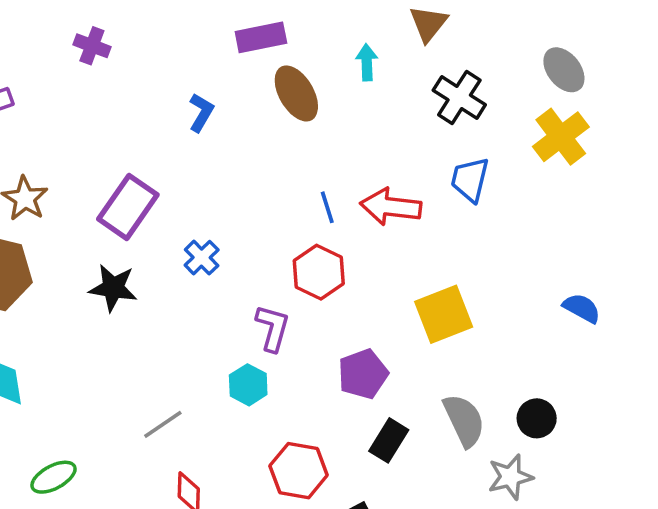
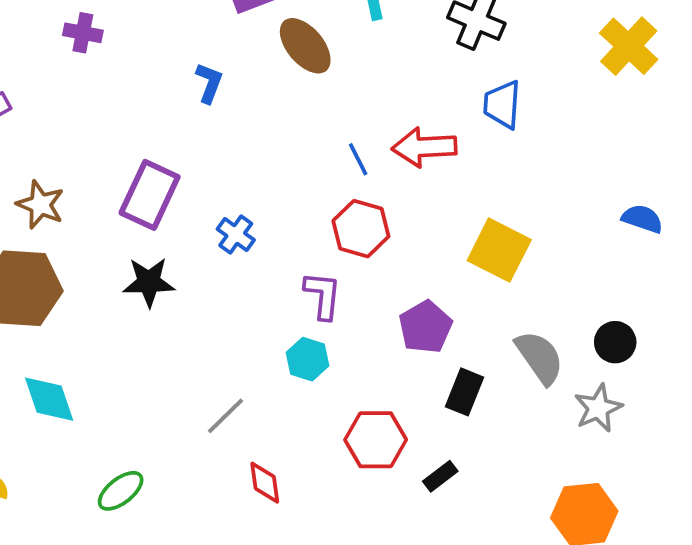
yellow cross: (561, 137) -> (629, 46), moved
yellow square: (444, 314) -> (499, 250), turned -32

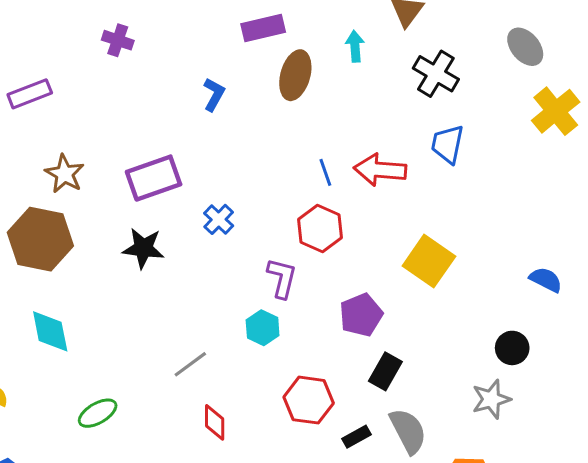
brown ellipse: (305, 46) -> (295, 75), turned 48
purple rectangle: (150, 195) -> (154, 178), turned 38
blue semicircle: (642, 219) -> (546, 280), moved
gray semicircle: (540, 357) -> (408, 431), moved

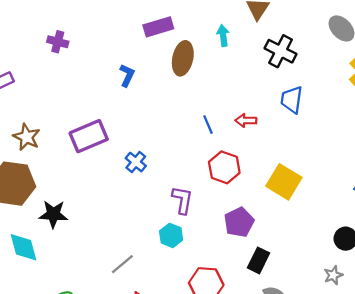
red arrow: (380, 170) -> (246, 120), size x0.6
red hexagon: (320, 228) -> (224, 167), moved
black star: (143, 248) -> (53, 214), moved
gray star: (491, 399) -> (333, 275), size x0.7

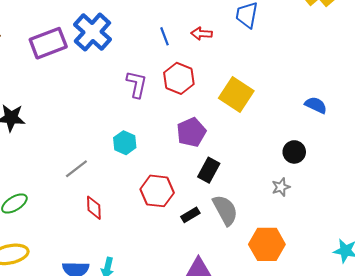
blue cross: (136, 162) -> (92, 32), moved, size x1.8
purple L-shape: (182, 200) -> (137, 84), moved

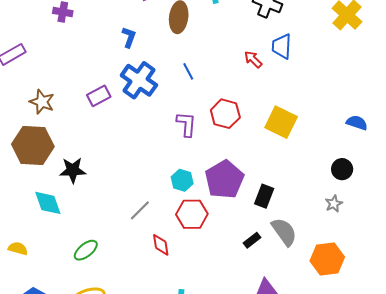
red arrow: (202, 34) -> (253, 59), moved, turned 48
blue line: (165, 36) -> (188, 71), moved
purple rectangle: (48, 43) -> (99, 96), size x0.7
purple pentagon: (191, 132) -> (224, 179), moved, size x1.4
red hexagon: (157, 191) -> (192, 214), moved

